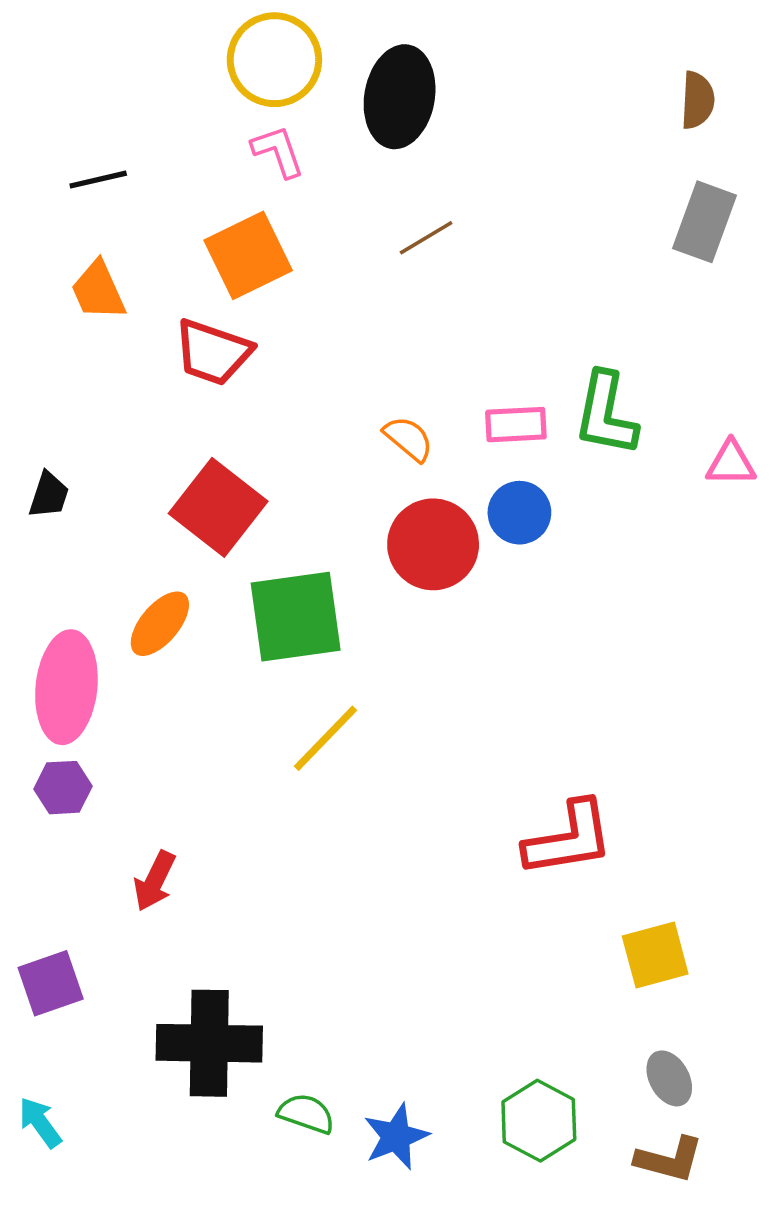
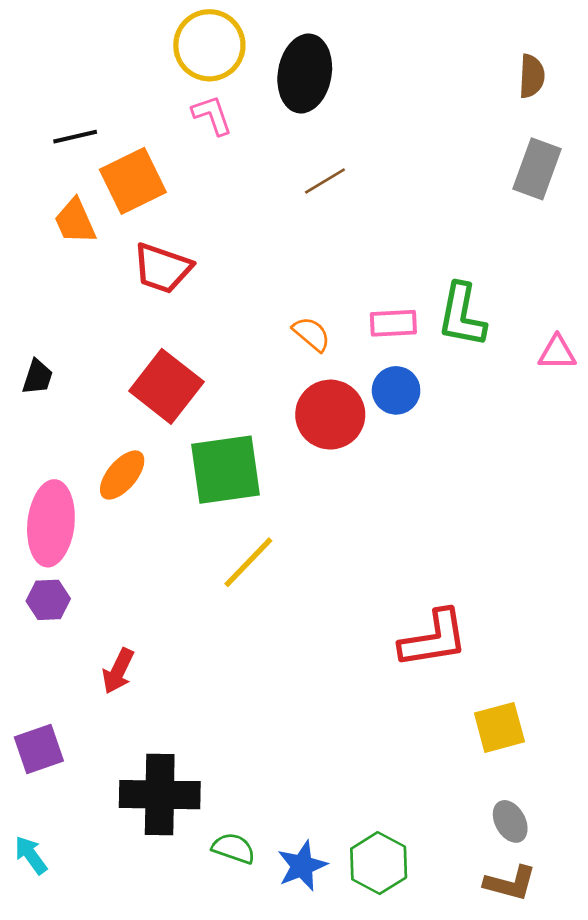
orange square: (248, 255) -> (133, 181), moved
green hexagon: (539, 1121) -> (379, 863), moved

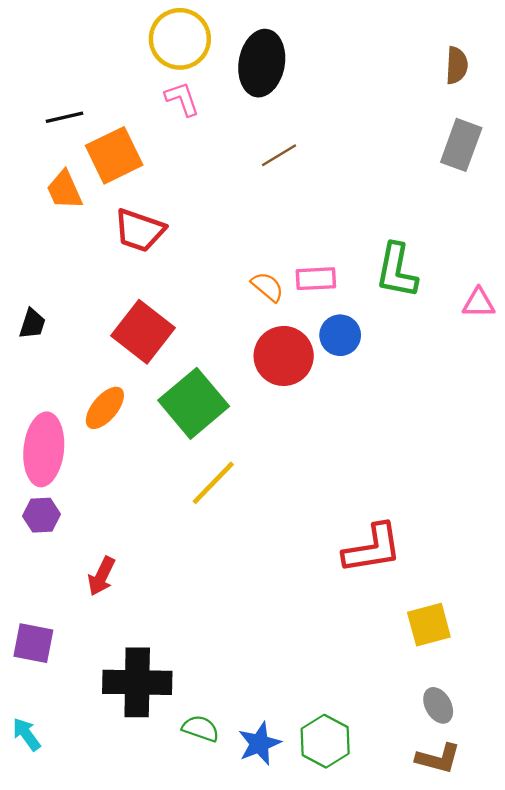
pink rectangle: (393, 323) -> (316, 279), moved
green square: (226, 470) -> (194, 403), turned -32
purple square: (39, 749) -> (33, 643), turned 30

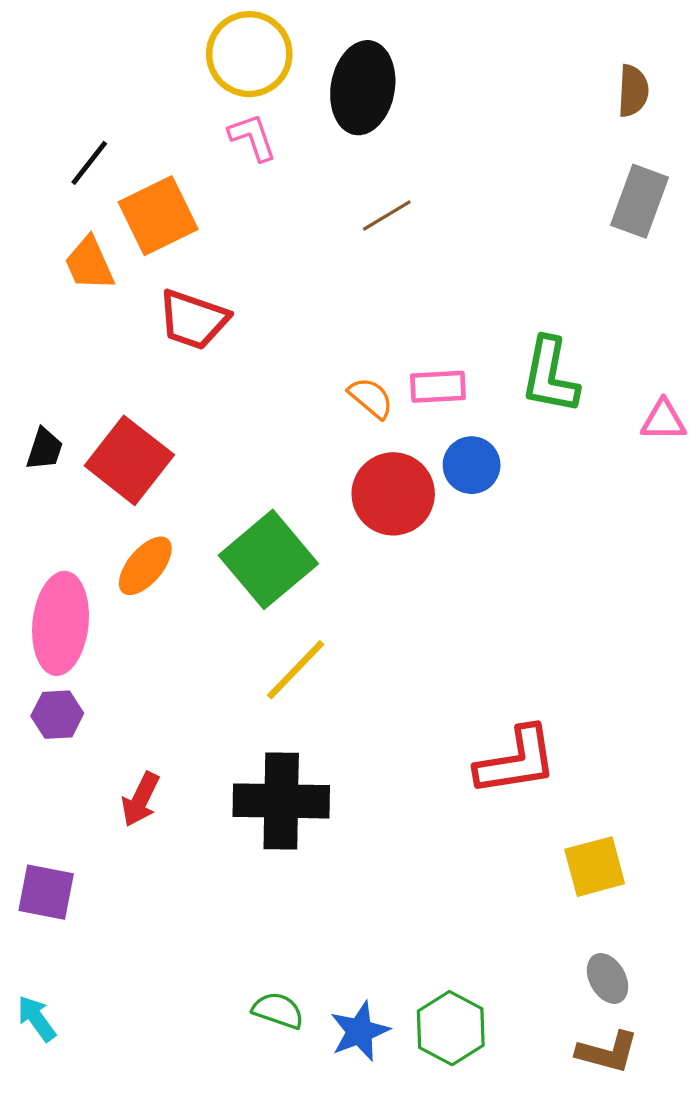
black line: (65, 117) -> (89, 163), turned -39
red square: (143, 332) -> (129, 460), moved
black cross: (137, 682) -> (281, 801), moved

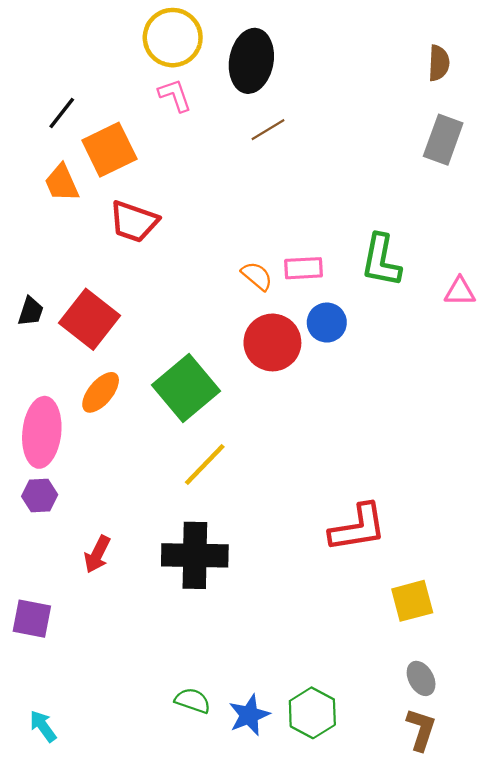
brown line: (387, 216) -> (268, 130), moved
cyan arrow: (37, 1018) -> (43, 726), moved
brown L-shape: (607, 1052) -> (421, 729), turned -87

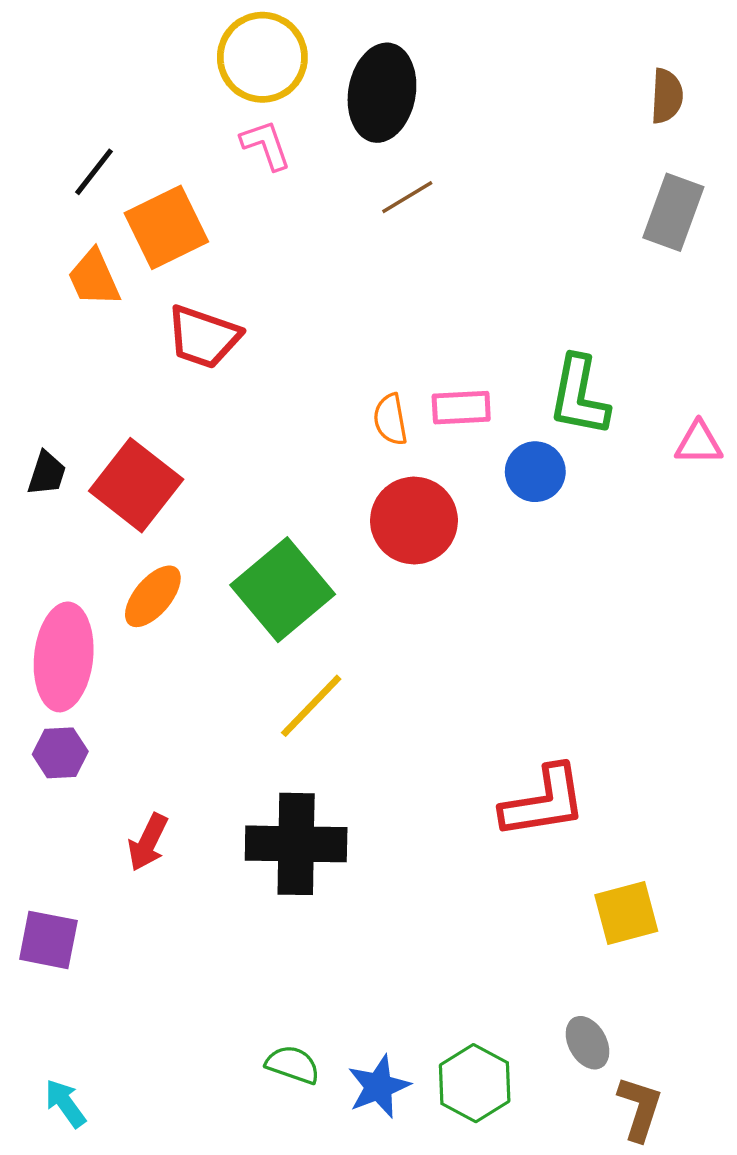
orange semicircle: (257, 276) -> (390, 419), turned -140
blue circle: (327, 323) -> (535, 472), moved
gray ellipse: (421, 678) -> (587, 1043), moved

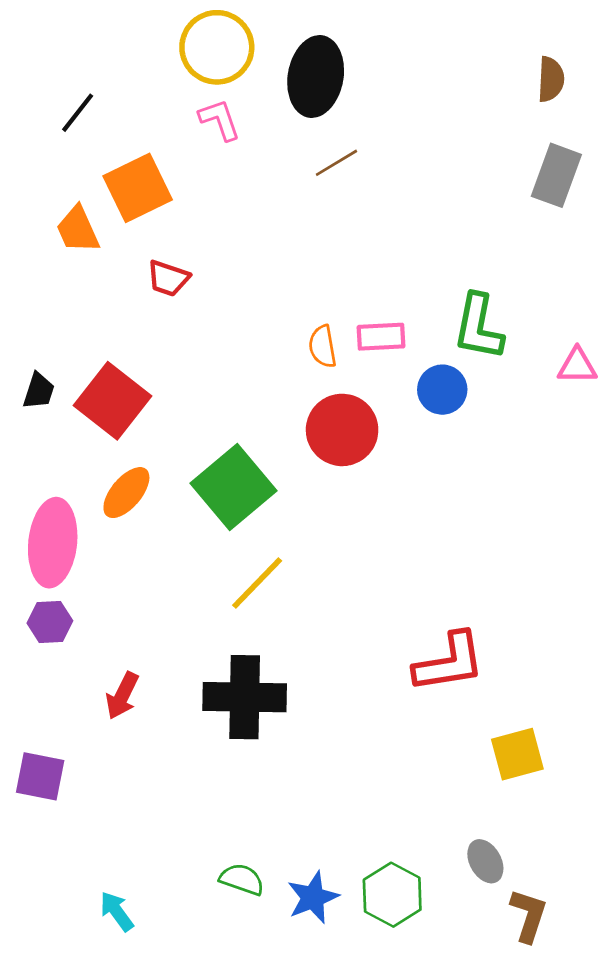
black line: (94, 172) -> (78, 113), moved
red trapezoid: (203, 337) -> (168, 278), size x0.7
cyan arrow: (65, 1103) -> (117, 911), moved

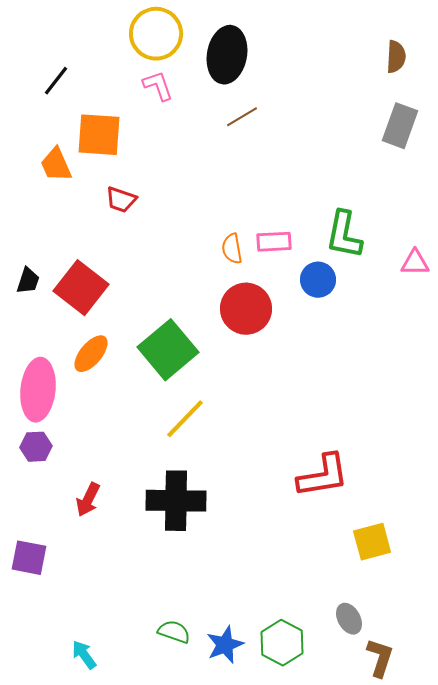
orange square: (138, 188) -> (99, 135), turned 30

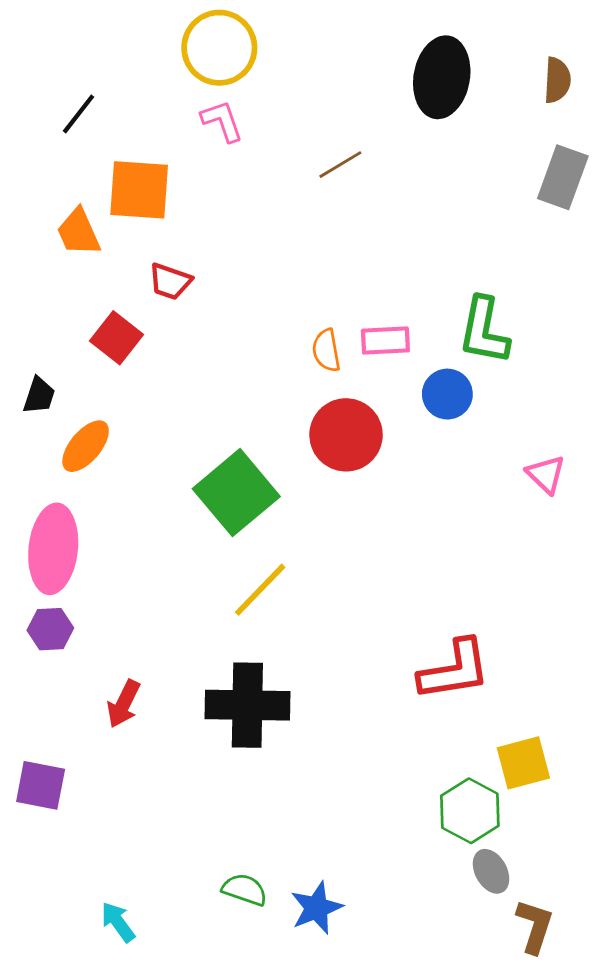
black ellipse: (227, 55) -> (442, 77), moved
pink triangle: (415, 263) -> (546, 474), moved, turned 44
red square: (81, 288) -> (117, 338), moved, size x0.7
orange ellipse: (91, 354) -> (86, 446), moved
green hexagon: (282, 643) -> (470, 811), moved

